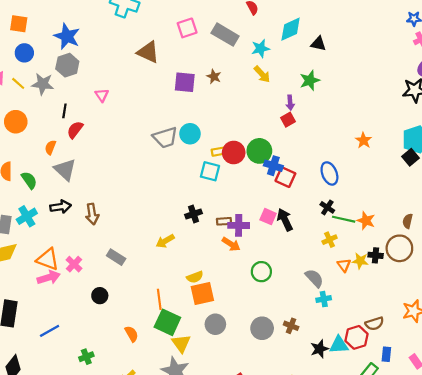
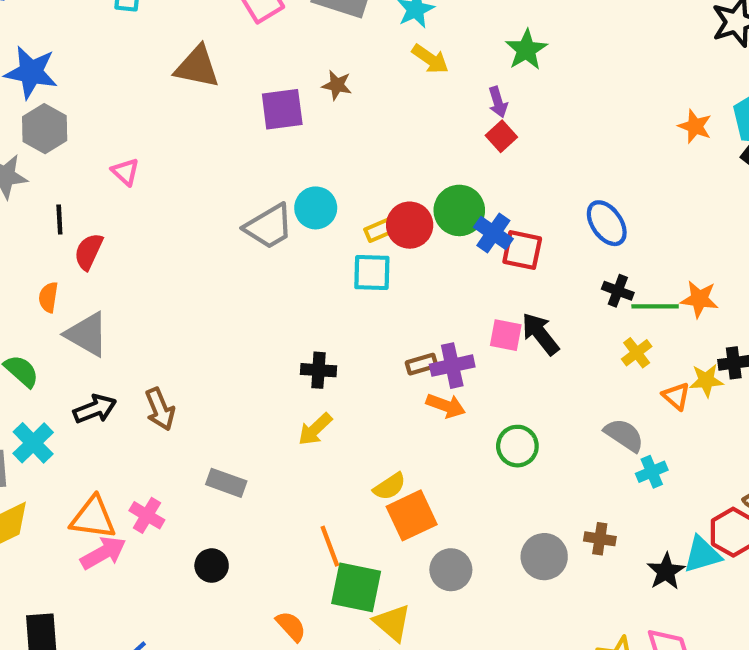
orange star: (364, 140) -> (695, 126), moved
blue cross: (273, 166) -> (493, 233), turned 30
black cross: (193, 214) -> (318, 370), moved, turned 35

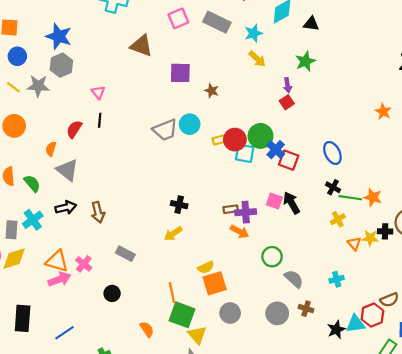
brown star: (337, 85) -> (212, 91), moved
black line: (59, 219) -> (100, 120), moved
cyan square: (372, 272) -> (245, 153), moved
gray semicircle: (624, 435) -> (294, 279), moved

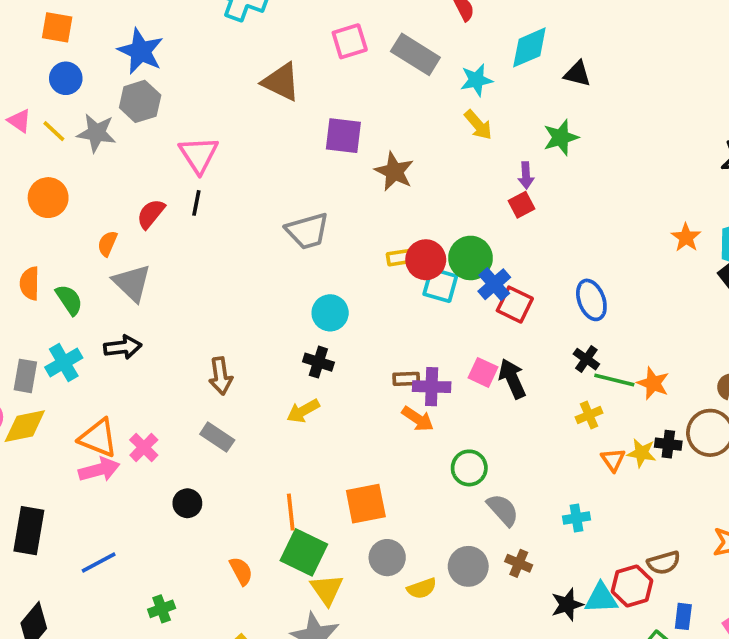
brown star: (212, 91) -> (394, 172), size x1.5
pink triangle: (98, 92) -> (199, 155), size x1.6
cyan circle: (190, 124) -> (330, 313), moved
brown arrow: (98, 212) -> (221, 376), moved
yellow semicircle: (206, 267) -> (422, 588), moved

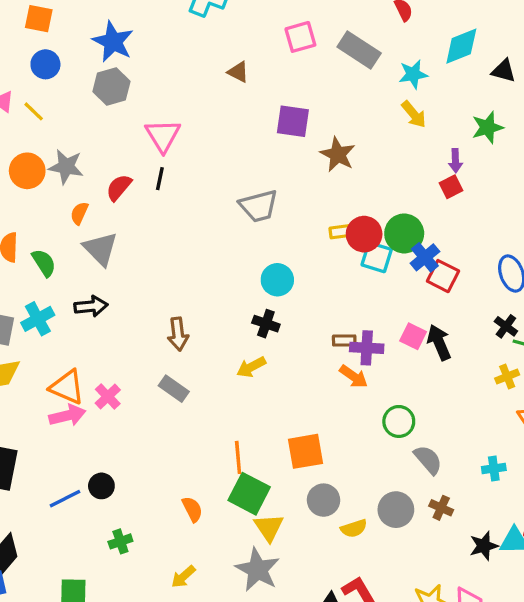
brown triangle: (281, 82) -> (238, 72), size x0.6
gray star: (96, 133) -> (66, 167), moved
black circle: (187, 503) -> (101, 486), moved

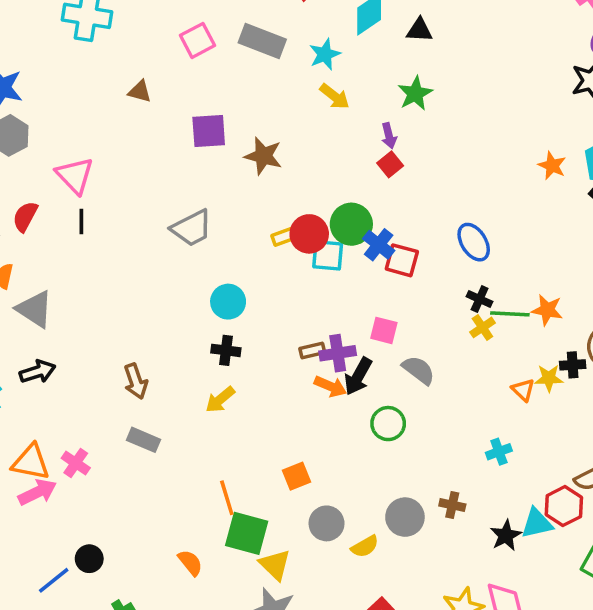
red semicircle: (119, 187) -> (25, 217), moved
black arrow: (439, 342) -> (358, 376), moved, turned -116
yellow cross: (507, 376) -> (482, 327), moved
orange square: (305, 451) -> (296, 476), size x0.7
gray semicircle: (428, 460) -> (419, 370), moved

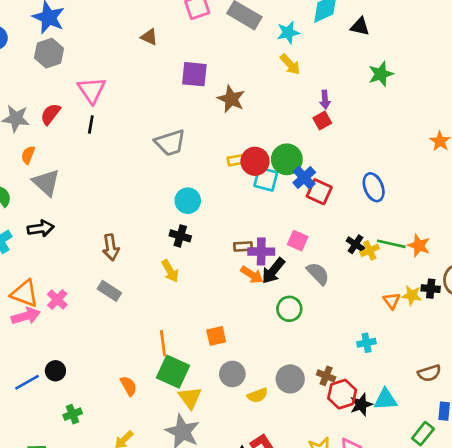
green star: (415, 94) -> (381, 74), moved
black cross: (480, 299) -> (356, 244), moved
yellow arrow: (220, 400) -> (170, 271), turned -90
red hexagon: (564, 506) -> (342, 394), moved

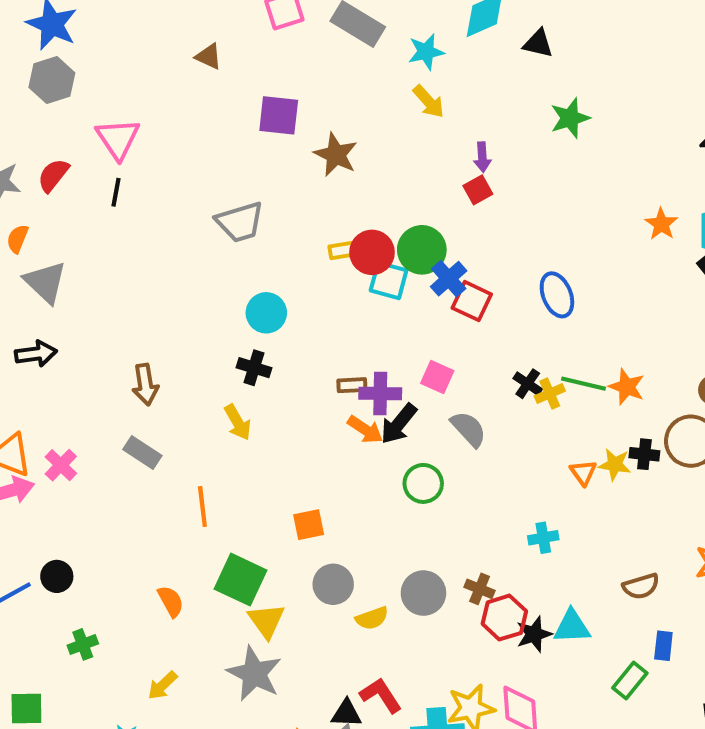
orange line: (163, 343) -> (202, 507), moved

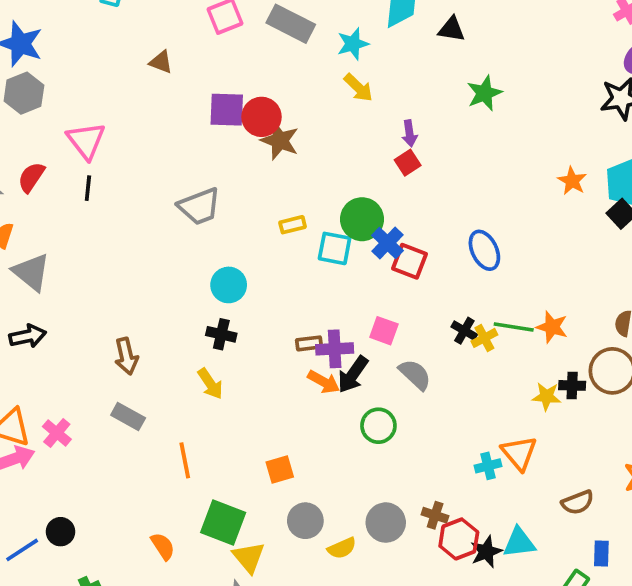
red circle: (372, 252) -> (261, 117), moved
orange triangle: (583, 472) -> (519, 453), moved, size x1.5

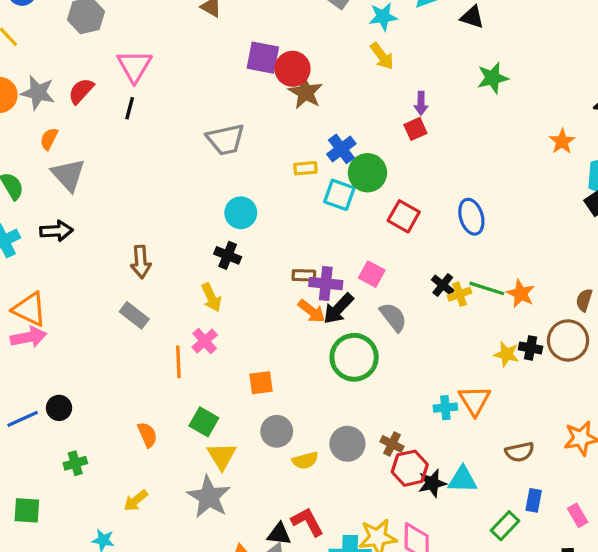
orange star: (572, 181) -> (562, 141), moved
blue cross: (388, 243) -> (341, 149), moved
green circle: (378, 426) -> (354, 357), size x1.5
pink cross: (57, 433) -> (205, 341), moved
green square: (223, 523) -> (204, 422), size x0.7

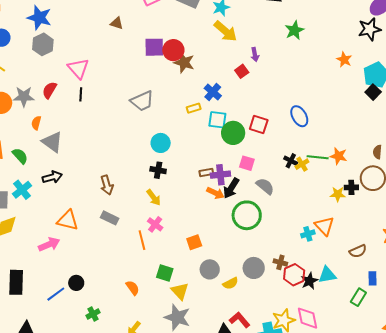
yellow arrow: (382, 56) -> (225, 31), size x1.4
red square: (415, 129) -> (242, 71), moved
green circle: (367, 173) -> (233, 133), moved
orange triangle: (30, 309) -> (68, 220), moved

